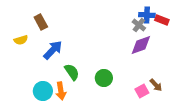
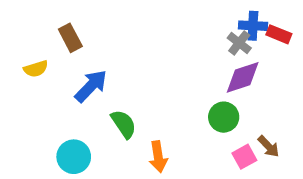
green circle: (104, 78) -> (224, 117), moved
orange arrow: (61, 91) -> (158, 157), moved

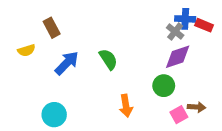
green semicircle: (124, 124) -> (108, 59), moved
brown arrow: (268, 146) -> (196, 107), turned -42
orange arrow: (158, 157) -> (126, 106), moved

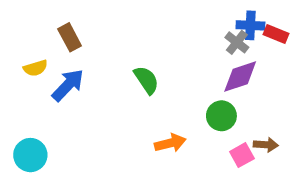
blue arrow: (67, 63) -> (68, 85), moved
orange arrow: (126, 106) -> (170, 143), turned -95
cyan circle: (54, 115) -> (30, 155), moved

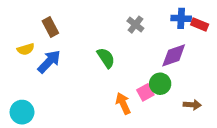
gray cross: (237, 42) -> (135, 25), moved
orange arrow: (170, 143) -> (123, 103), turned -100
pink square: (242, 155) -> (145, 92), moved

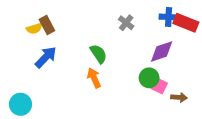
red rectangle: (200, 25) -> (186, 23), size x1.5
yellow semicircle: (26, 49) -> (34, 29), moved
pink square: (145, 92) -> (159, 86), moved, turned -35
orange arrow: (123, 103) -> (94, 78), moved

